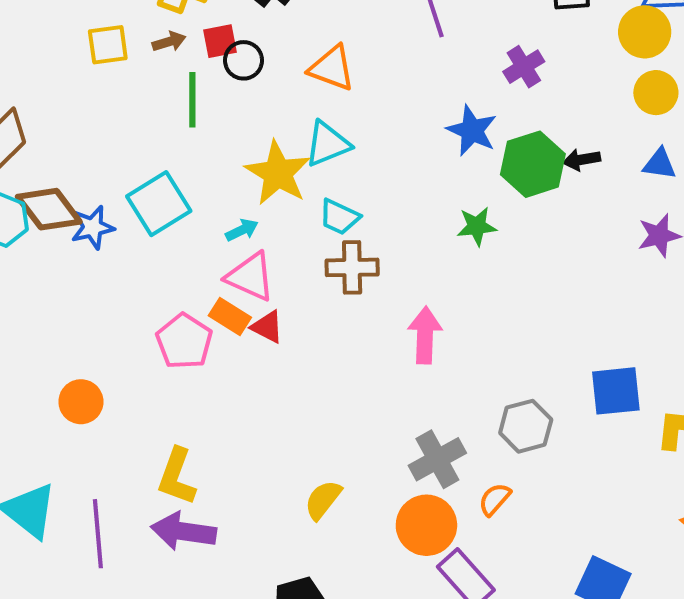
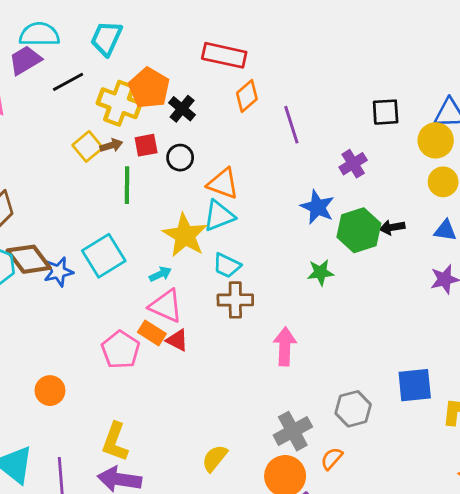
yellow square: (108, 45) -> (88, 146), moved, turned -32
black circle: (244, 60) -> (180, 158), moved
orange triangle: (332, 68) -> (223, 183), moved

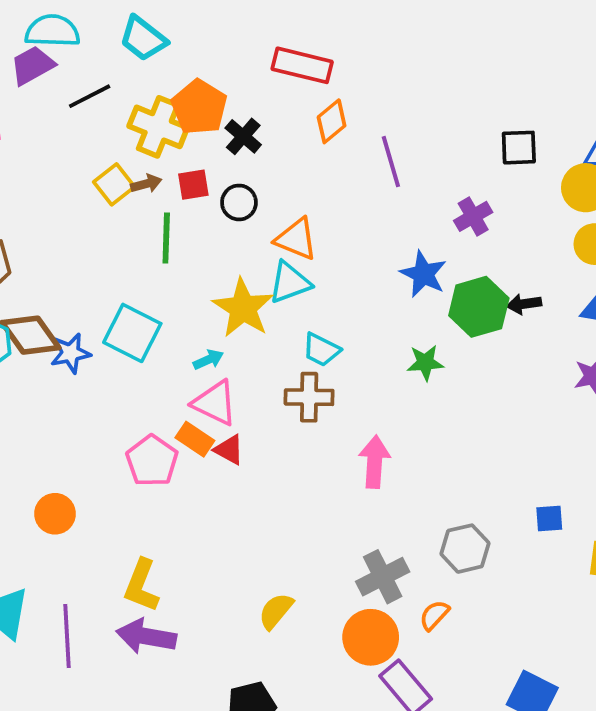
cyan trapezoid: (106, 38) -> (143, 39), turned -78
cyan square: (104, 256) -> (132, 333), turned -33
cyan trapezoid: (227, 266) -> (321, 350), moved
blue square: (415, 385) -> (549, 518), size x0.6

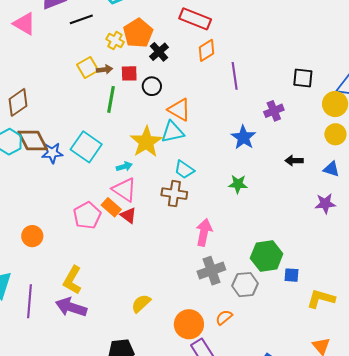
yellow cross: (158, 127) -> (115, 41), size x0.6
green hexagon: (479, 307) -> (267, 256), moved
gray cross: (383, 577) -> (211, 271), moved

